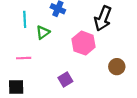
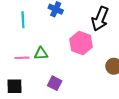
green triangle: (43, 32) -> (41, 54), moved, turned 32
purple square: (65, 79) -> (55, 83), moved, turned -32

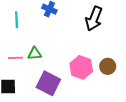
pink hexagon: (81, 43) -> (81, 67), moved
purple square: (55, 83) -> (48, 83), size x1.6

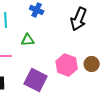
green triangle: (35, 54) -> (28, 40), moved

